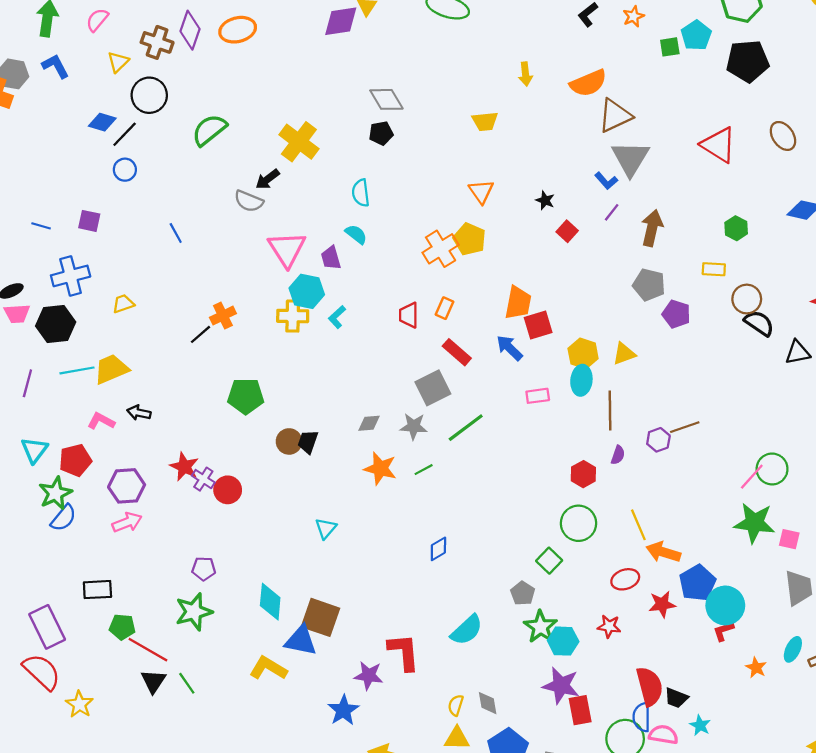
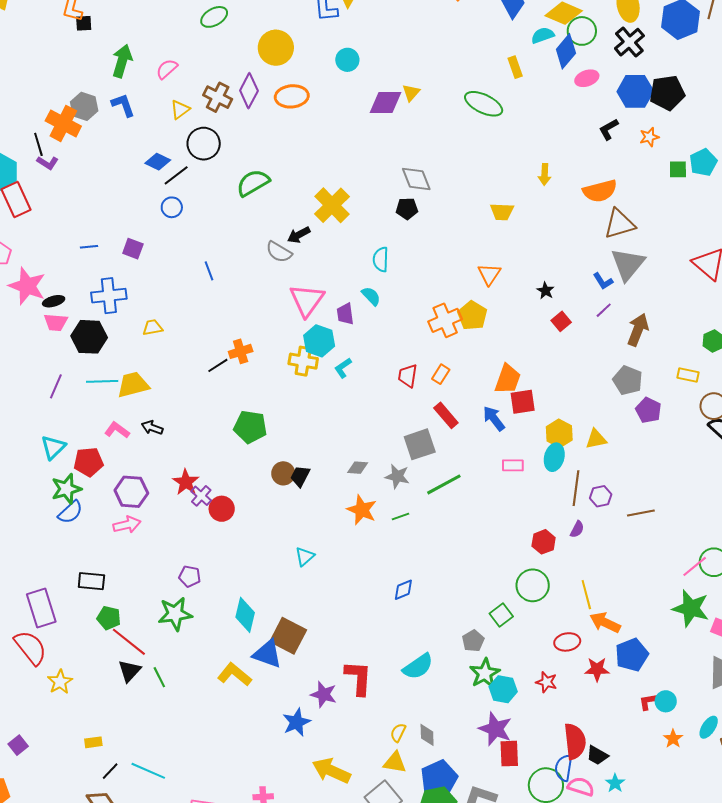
blue line: (41, 226) -> (89, 247), turned -30
purple hexagon: (658, 440) -> (601, 496), moved
cyan circle: (725, 605) -> (666, 701), moved, size x0.6

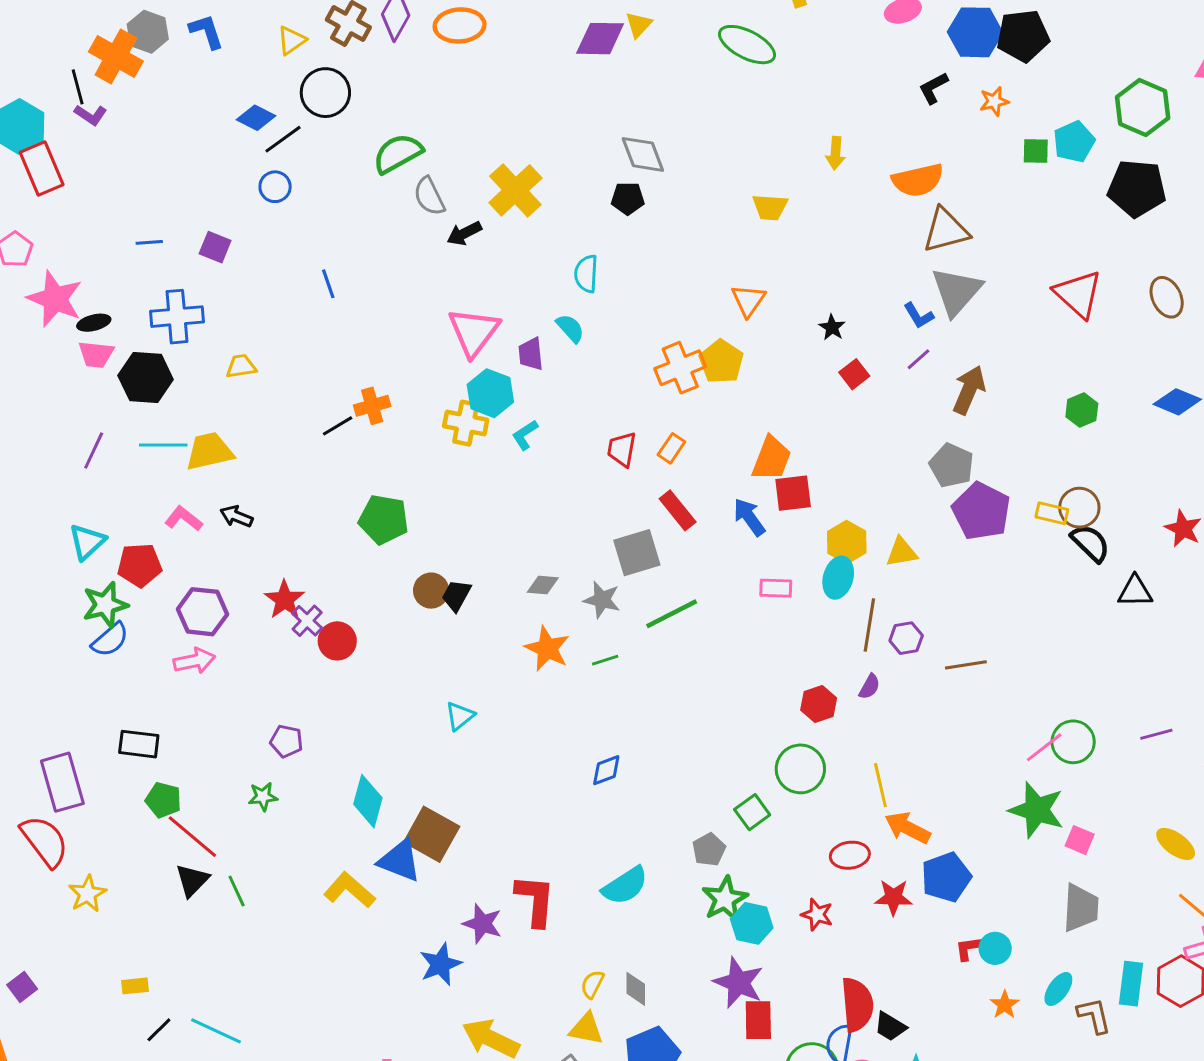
gray semicircle: (279, 252) -> (429, 196), moved, turned 32
yellow rectangle: (688, 375) -> (1052, 513), moved
purple pentagon: (648, 410) -> (981, 511), size x1.5
green star: (175, 614) -> (263, 797), size x0.6

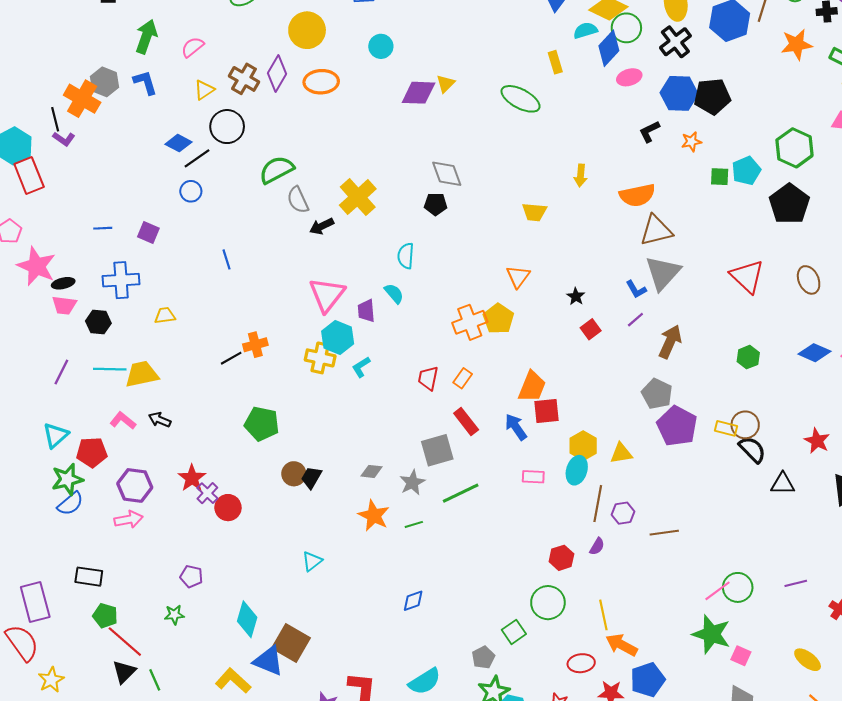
black pentagon: (1137, 188) -> (789, 204), turned 30
black hexagon: (146, 378) -> (98, 322), size x0.7
gray star: (602, 600) -> (412, 482), turned 30

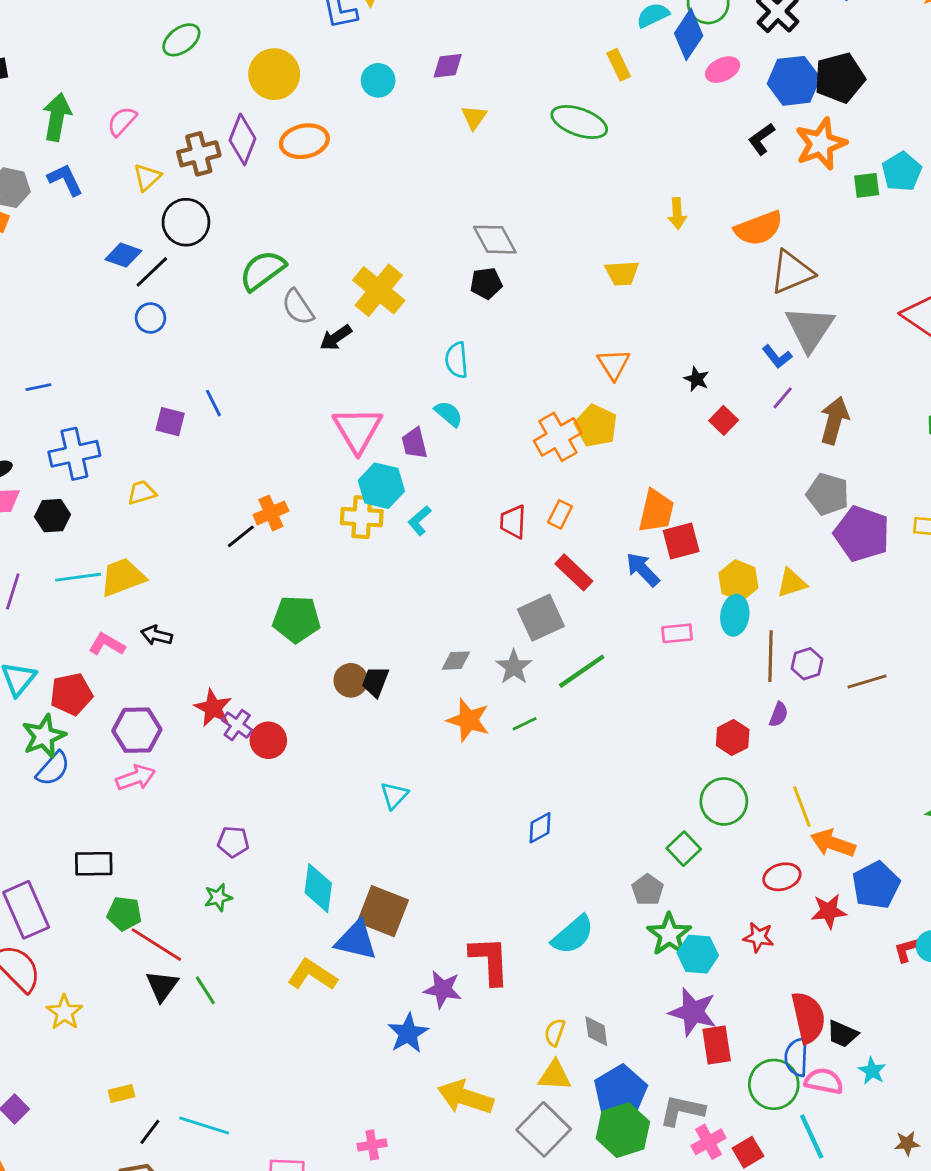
brown cross: (244, 79) -> (199, 154), turned -36
purple diamond: (419, 93) -> (448, 66), moved, size x0.7
orange star: (691, 142) -> (821, 144), size x1.8
purple square: (148, 232) -> (170, 422), moved

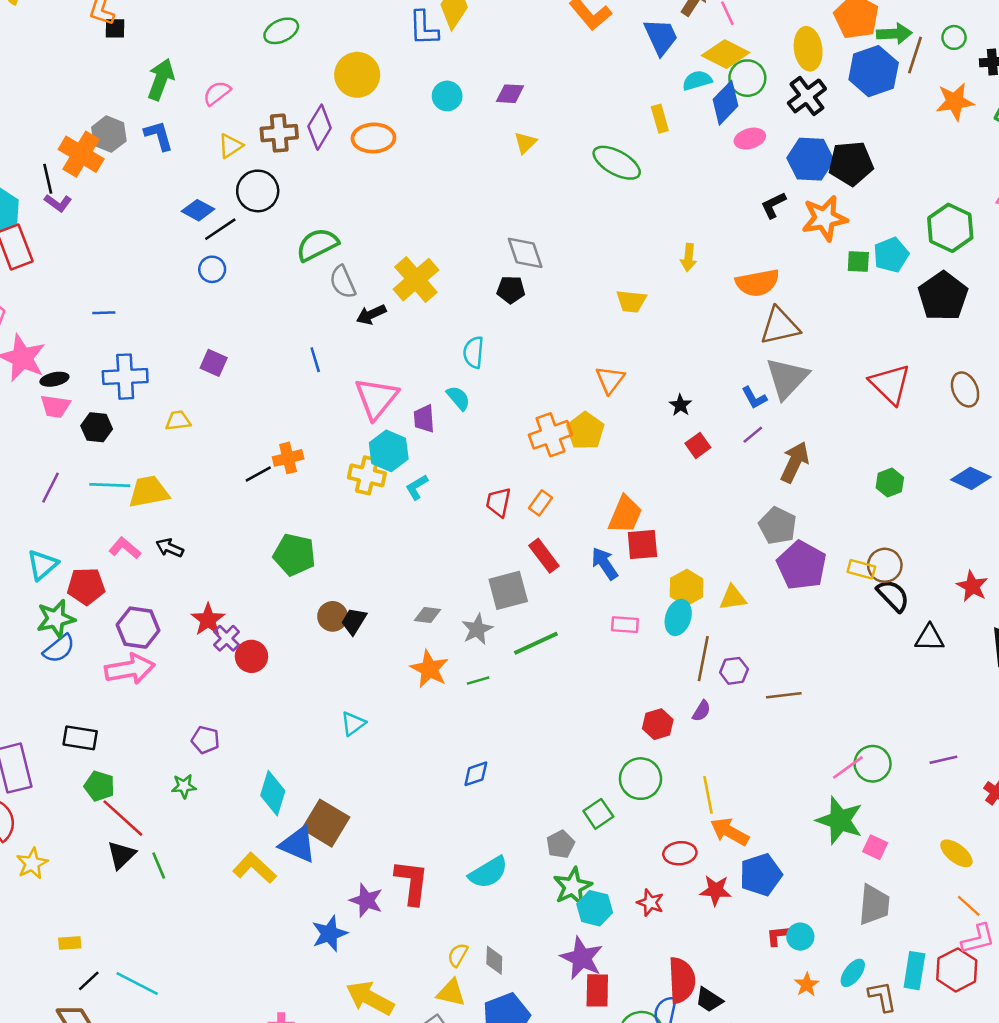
blue line: (213, 403) -> (315, 360), moved
pink arrow: (136, 778) -> (130, 669), size x1.4

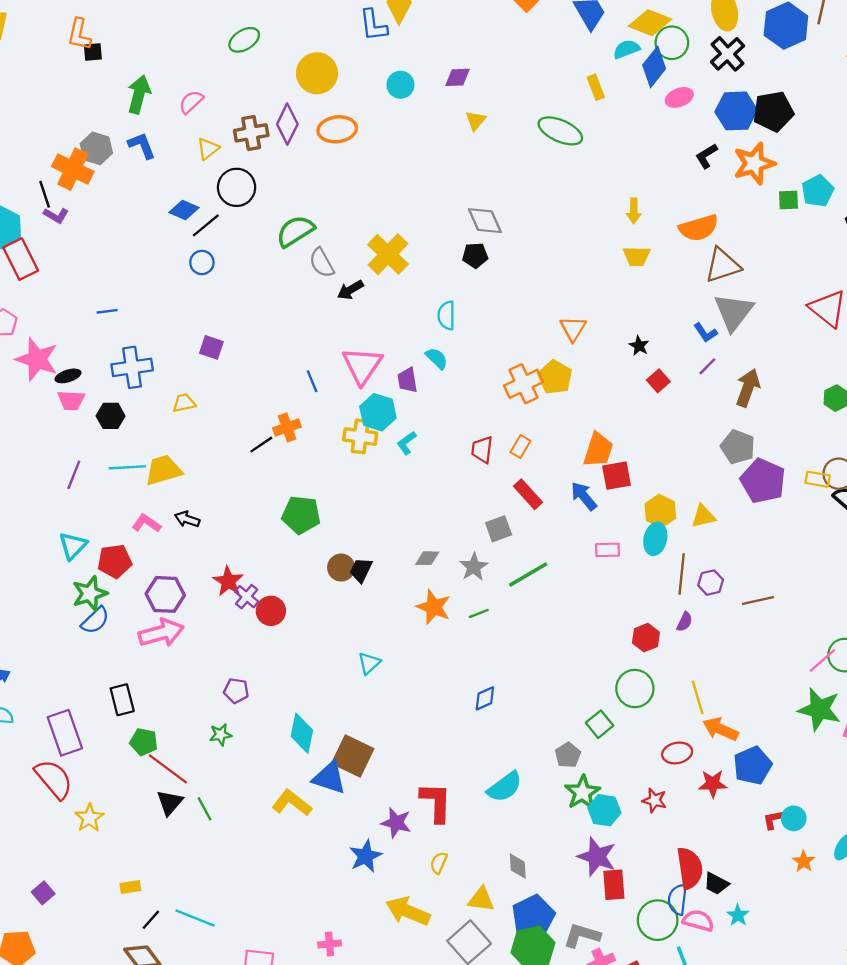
yellow trapezoid: (631, 301) -> (637, 256), moved
blue line: (315, 360) -> (312, 381), moved
gray square: (508, 590) -> (499, 529), size x0.7
black rectangle: (80, 738) -> (122, 700), turned 72
yellow semicircle: (458, 955) -> (439, 863), moved

